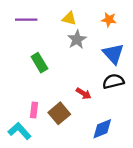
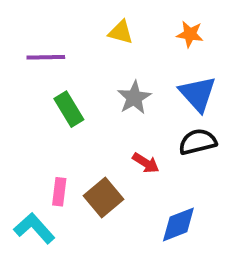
purple line: (26, 20) -> (46, 57), moved
gray star: (77, 39) -> (134, 98), moved

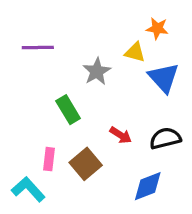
yellow triangle: (121, 32) -> (135, 52), moved
gray star: (134, 98) -> (97, 71), moved
green rectangle: (69, 109) -> (68, 110), moved
black semicircle: (198, 142) -> (165, 138), moved

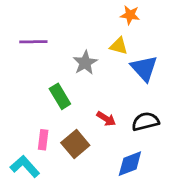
orange star: (157, 28) -> (130, 15), moved

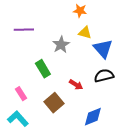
orange star: (130, 15) -> (80, 11), moved
black semicircle: (145, 122) -> (104, 76), moved
pink rectangle: (43, 140) -> (21, 94), moved, turned -40

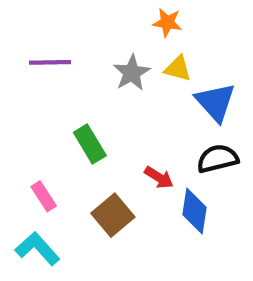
gray star: (61, 45) -> (132, 73), moved
blue diamond: (93, 117) -> (195, 211), moved, turned -60

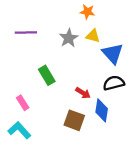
brown square: (113, 215) -> (74, 120), moved, turned -30

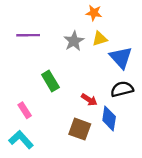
yellow triangle: (93, 36) -> (100, 39), turned -32

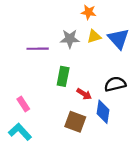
purple line: (28, 35) -> (38, 49), moved
gray star: (74, 41) -> (70, 39), turned 30
blue triangle: (121, 57) -> (118, 39), moved
green rectangle: (50, 81) -> (63, 76), moved, turned 42

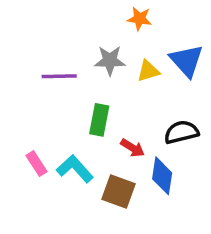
yellow triangle: (94, 36) -> (148, 71), moved
cyan L-shape: (20, 132) -> (75, 169), moved

